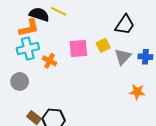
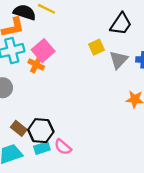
pink square: (78, 48) -> (43, 51), moved, turned -36

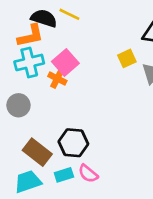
brown rectangle: (19, 128) -> (37, 152), size x1.5
black hexagon: (41, 131) -> (73, 143), moved

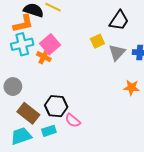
gray circle: (18, 105) -> (13, 87), moved
pink semicircle: (88, 174) -> (73, 121), moved

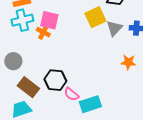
yellow square: (97, 41) -> (95, 17), size x1.5
pink square: (50, 44) -> (49, 20), turned -36
cyan rectangle: (49, 131) -> (90, 104), moved, size x1.5

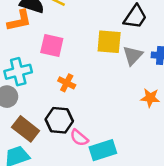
yellow square: (95, 17) -> (109, 42), turned 30
cyan cross: (22, 20) -> (18, 72), moved
orange cross: (43, 32) -> (67, 83), moved

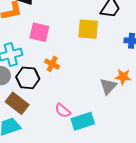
gray triangle: (133, 55) -> (108, 86), moved
black hexagon: (59, 120) -> (28, 78), moved

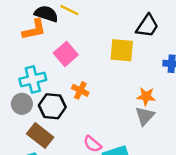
pink square: (39, 32) -> (66, 54), turned 36
orange star: (123, 77) -> (146, 97), moved

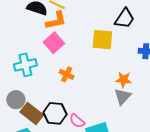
orange L-shape: (34, 30) -> (56, 21), moved
gray circle: (22, 104) -> (16, 100), moved
black hexagon: (52, 106) -> (55, 113), moved

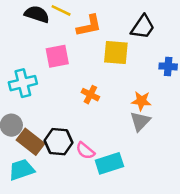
orange L-shape: (56, 21) -> (89, 26), moved
pink square: (54, 43) -> (57, 56), turned 30
orange cross: (67, 74) -> (90, 95), moved

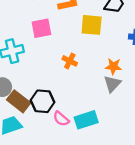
pink semicircle: (85, 151) -> (61, 119), moved

